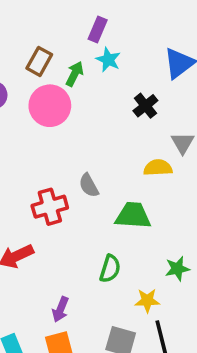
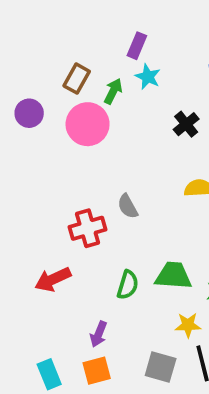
green trapezoid: (133, 216) -> (173, 276), moved
green semicircle: (110, 269) -> (128, 285), moved

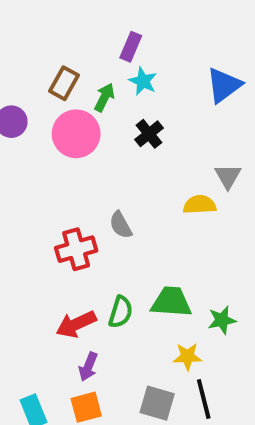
black cross: (186, 124) -> (149, 134), moved
red arrow: (53, 279) -> (76, 324), moved

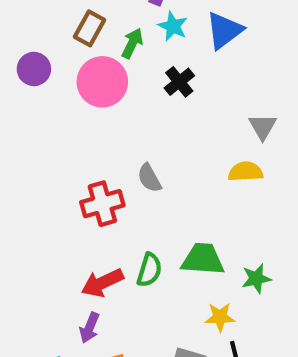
blue triangle: (224, 85) -> (224, 31), moved
yellow semicircle: (200, 205) -> (246, 172), moved
purple arrow: (88, 367) -> (90, 328), moved

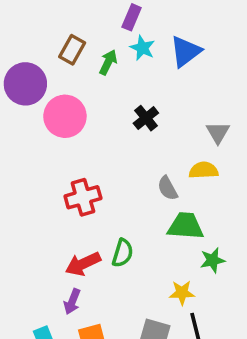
purple circle: (34, 69) -> (25, 84), size x1.5
pink circle: (102, 82) -> (65, 116), moved
black cross: (179, 82) -> (146, 118), moved
gray semicircle: (149, 178) -> (168, 188), moved
green trapezoid: (203, 259) -> (186, 226), moved

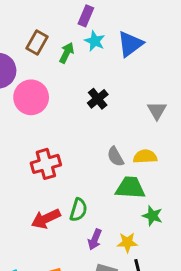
yellow semicircle: (204, 170) -> (145, 157), moved
green star: (213, 260) -> (153, 216), turned 30
purple arrow: (72, 302) -> (95, 239), moved

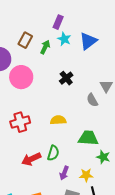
gray semicircle: (115, 157) -> (92, 100), moved
yellow semicircle: (145, 157) -> (58, 120), moved
red cross: (46, 164) -> (20, 122), moved

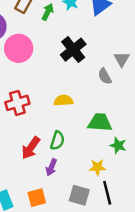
black cross: (66, 78) -> (73, 50), size x1.5
red arrow: (31, 159) -> (31, 148), turned -30
purple arrow: (64, 173) -> (51, 167), moved

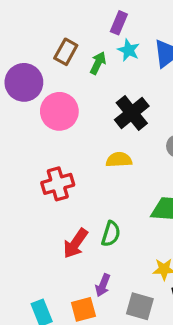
yellow semicircle: (63, 101) -> (119, 160), moved
purple arrow: (51, 167) -> (103, 285), moved

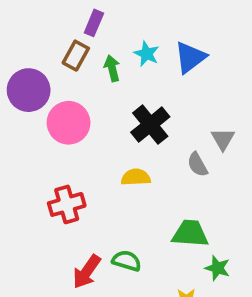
purple rectangle: (119, 23) -> (94, 23), moved
green arrow: (98, 63) -> (112, 68), turned -40
green semicircle: (111, 234) -> (127, 261), turned -90

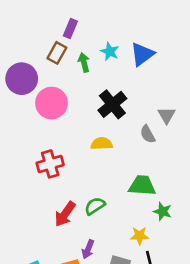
green semicircle: (127, 261) -> (95, 206), turned -50

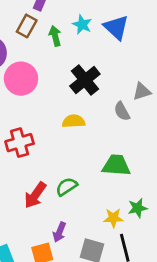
blue triangle: (142, 54) -> (116, 27), turned -40
gray triangle: (167, 115) -> (142, 91), turned 42
green star: (163, 211) -> (138, 208), moved, turned -30

